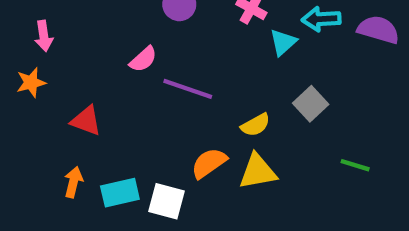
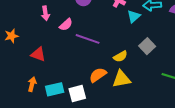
pink arrow: (44, 36) -> (45, 13), moved
white square: (167, 201) -> (77, 93), turned -30

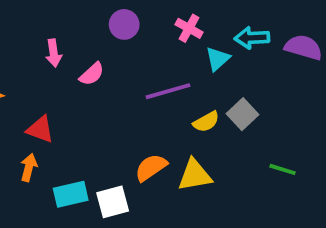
purple line: (88, 39) -> (168, 91), moved, turned -35
yellow semicircle: (120, 56) -> (206, 122), moved
orange arrow: (32, 84) -> (29, 168), moved

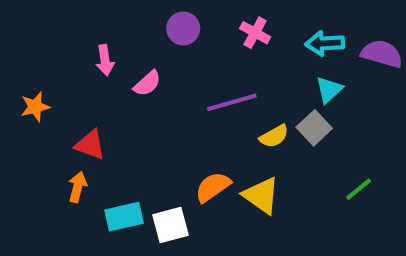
cyan triangle: (218, 59) -> (329, 90), moved
green line: (282, 169) -> (359, 189), turned -56
yellow triangle: (195, 175) -> (261, 195), turned 45

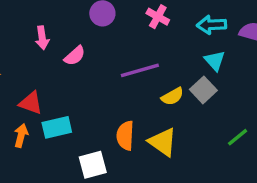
cyan triangle: (329, 90) -> (215, 61), turned -30
orange semicircle: (213, 187) -> (125, 136), turned -52
cyan rectangle: (124, 217) -> (57, 127), moved

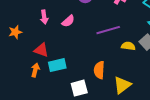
pink arrow: (42, 38) -> (44, 17), moved
yellow semicircle: (172, 96) -> (128, 46), turned -144
yellow triangle: (163, 142) -> (122, 85), moved, turned 48

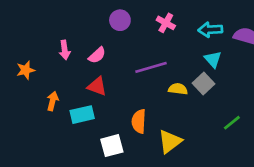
red triangle: (41, 50) -> (97, 86), moved
orange arrow: (35, 70) -> (53, 101), moved

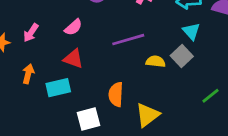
pink arrow: (65, 50) -> (31, 33), moved, turned 42

